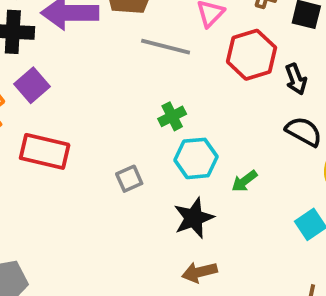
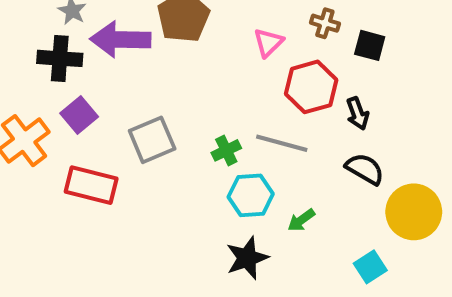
gray line: (166, 47) -> (282, 143), moved
gray square: (129, 179) -> (152, 140), moved, size x1.6

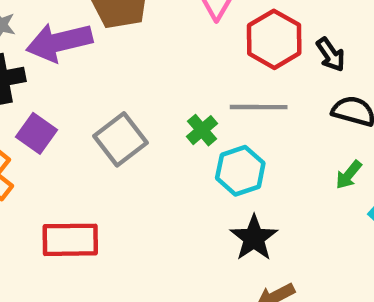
red rectangle: (91, 185) -> (70, 240), moved
green arrow: (301, 220) -> (349, 175), moved

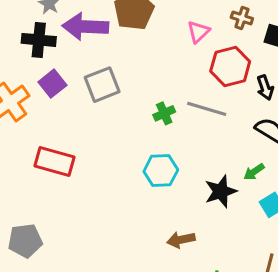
gray square: (121, 139) -> (102, 85), moved
cyan hexagon: (240, 171) -> (161, 171), moved
black star: (254, 238) -> (221, 191), moved

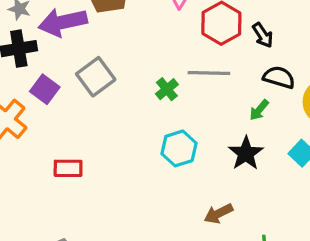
red rectangle: (54, 162) -> (68, 168), size x0.7
green arrow: (254, 172) -> (259, 110), moved

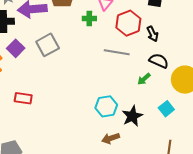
green cross: (167, 89) -> (89, 19), moved, turned 32
cyan hexagon: (179, 148) -> (106, 106), moved
black star: (246, 153) -> (132, 116), moved

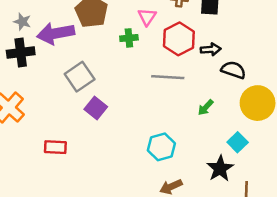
black arrow: (153, 34) -> (211, 49), turned -63
purple square: (16, 48) -> (96, 108), moved
black semicircle: (159, 61) -> (233, 70), moved
black star: (132, 116) -> (220, 169), moved

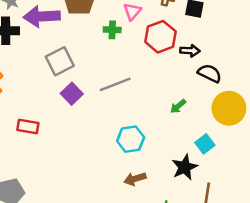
gray line: (168, 77) -> (115, 84), moved, turned -32

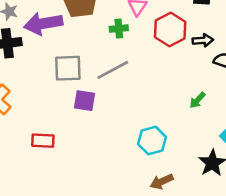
gray square: (60, 61) -> (68, 68), turned 32
gray line: (115, 84) -> (113, 70), moved
purple square: (72, 94) -> (85, 101), turned -30

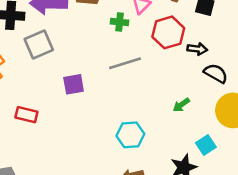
gray square: (68, 68) -> (39, 44), moved, turned -32
gray line: (113, 70) -> (125, 63), moved
purple square: (85, 101) -> (74, 84), turned -30

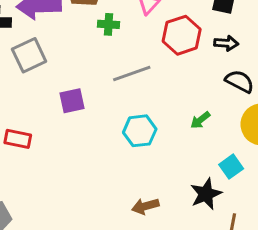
green cross: (120, 22) -> (109, 24), moved
black arrow: (197, 49) -> (226, 43), moved
cyan hexagon: (130, 135) -> (140, 131), moved

